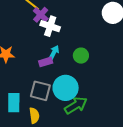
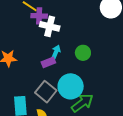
purple cross: (41, 15) -> (39, 16), turned -35
gray square: (40, 91) -> (46, 92), turned 30

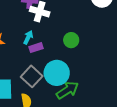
cyan arrow: (56, 52) -> (28, 37), moved

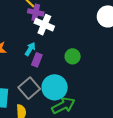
purple rectangle: (36, 48) -> (37, 60), turned -56

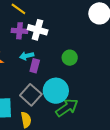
purple cross: (36, 12) -> (20, 31), moved
cyan arrow: (30, 49) -> (27, 56), turned -128

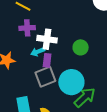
white cross: (38, 30) -> (47, 39), moved
gray square: (31, 95) -> (45, 77), moved, turned 35

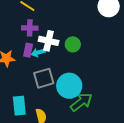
green circle: (81, 47) -> (73, 44), moved
purple rectangle: (47, 60) -> (28, 50), moved

